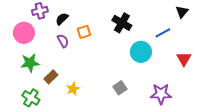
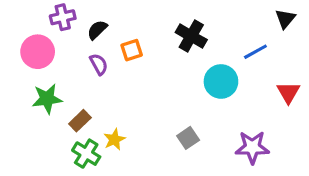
green cross: (31, 98) -> (86, 154), moved

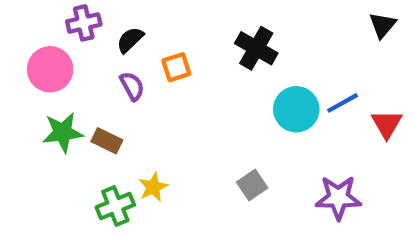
blue line: (255, 52) -> (343, 103), moved
brown rectangle: (80, 121) -> (107, 141), moved, turned 70
green cross: (86, 154) -> (115, 206), turned 36

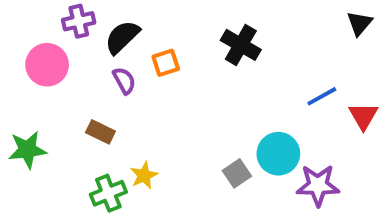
black semicircle: (130, 40) -> (122, 37), size x1.4
cyan circle: (296, 109) -> (278, 154), moved
green star: (63, 132) -> (27, 150), moved

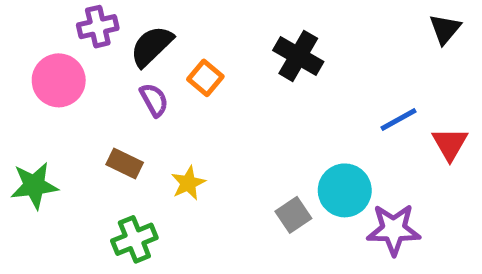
orange square: (166, 63) -> (205, 78), turned -32
yellow star: (144, 175) -> (188, 183), moved

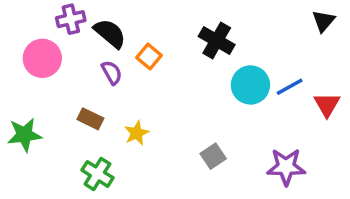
black semicircle: (152, 46) -> (110, 33), turned 84
cyan circle: (345, 190) -> (250, 85), moved
green cross: (134, 239) -> (97, 174), turned -36

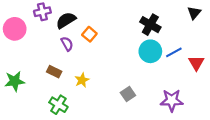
black semicircle: (110, 33) -> (66, 20), turned -72
black cross: (217, 41) -> (150, 25), moved
pink circle: (42, 58) -> (15, 29), moved

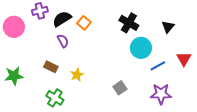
black triangle: (194, 13) -> (168, 27), moved
black cross: (150, 25) -> (129, 23), moved
orange square: (89, 34) -> (84, 23), moved
blue line: (174, 52) -> (158, 66), moved

